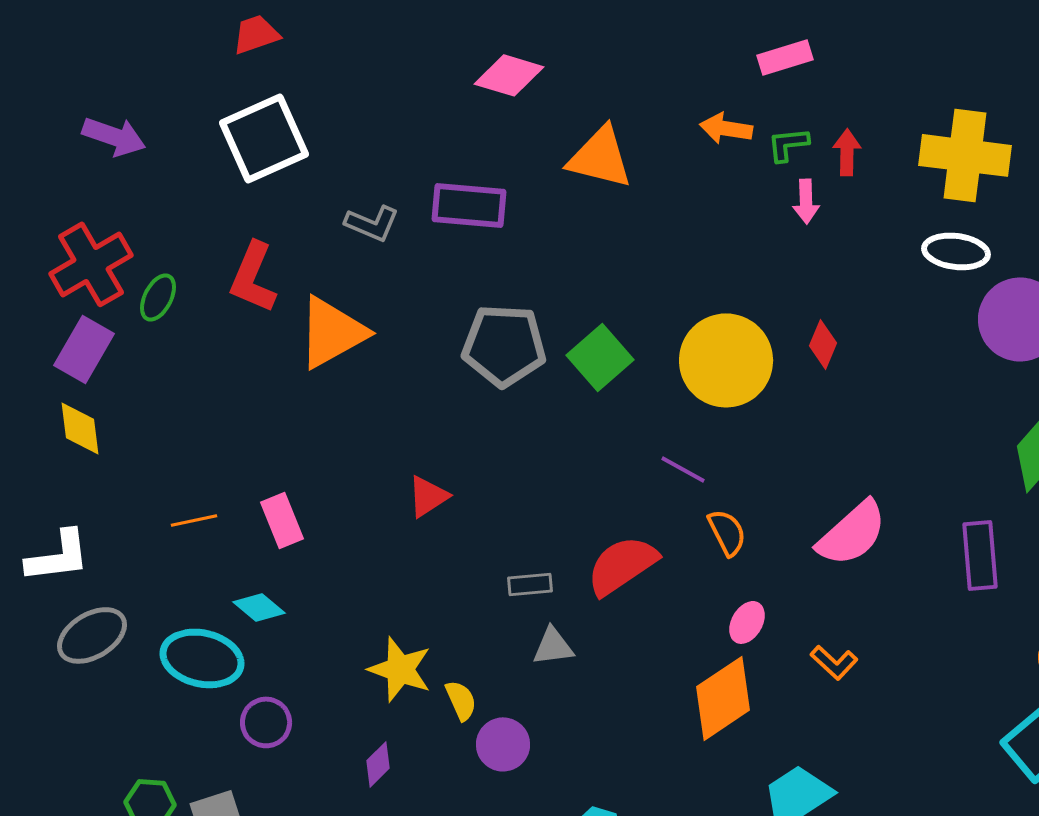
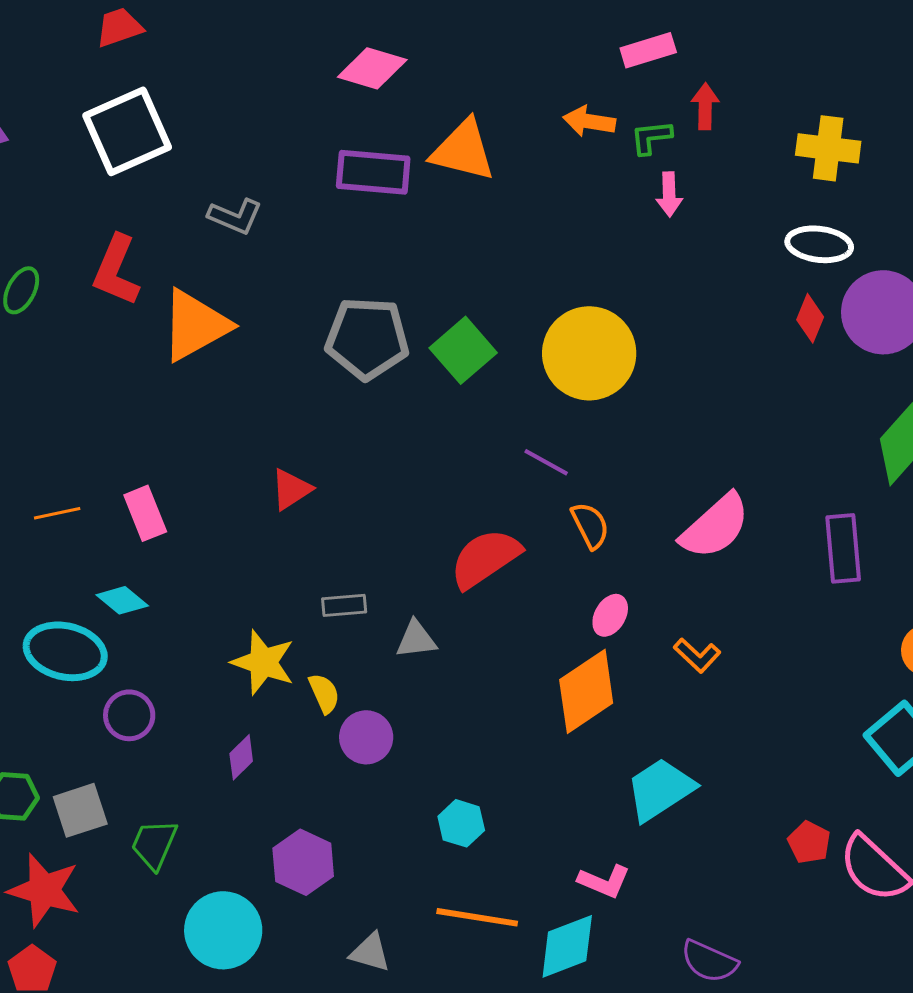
red arrow: (847, 152) -> (705, 106), moved
yellow cross: (965, 155) -> (828, 148), size x0.7
purple rectangle: (469, 205) -> (373, 172), moved
red diamond: (823, 344) -> (810, 318), moved
gray rectangle: (530, 584) -> (344, 605), moved

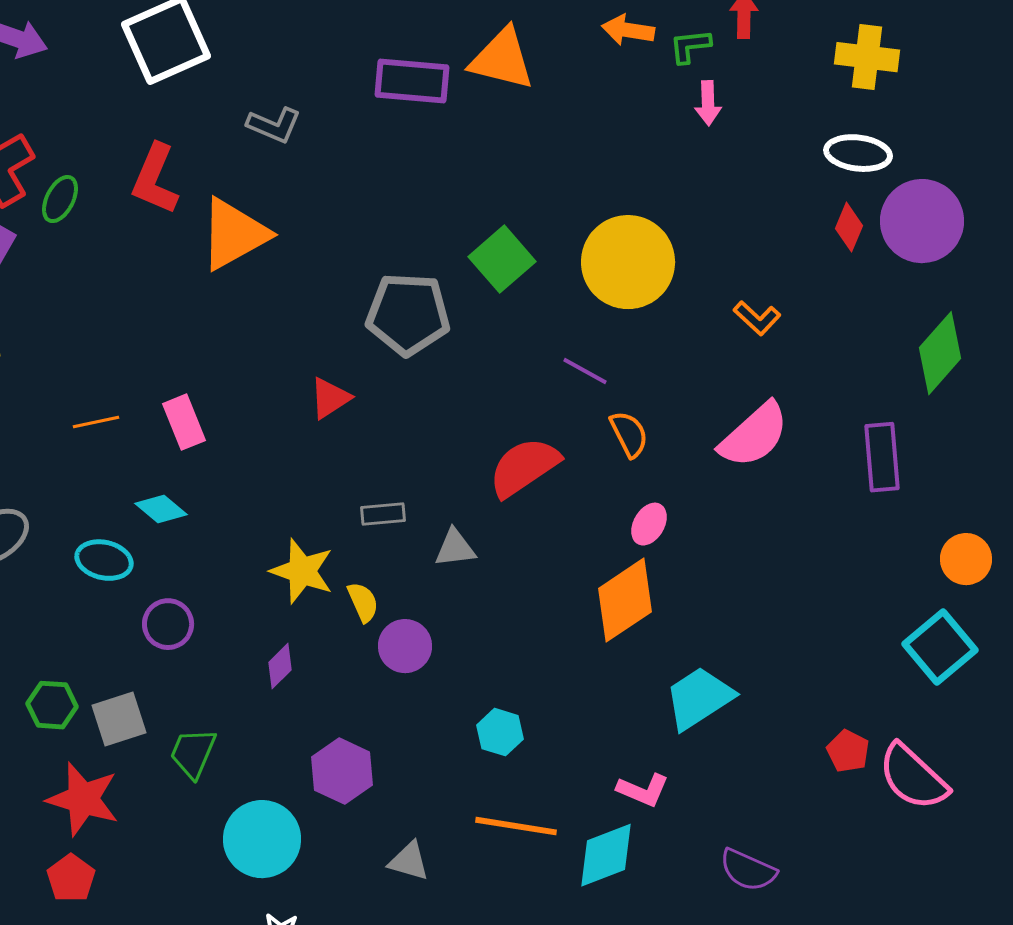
gray pentagon: (367, 338) -> (408, 314), moved
cyan ellipse: (65, 651) -> (104, 560), size x0.7
orange L-shape: (697, 655) -> (757, 318), moved

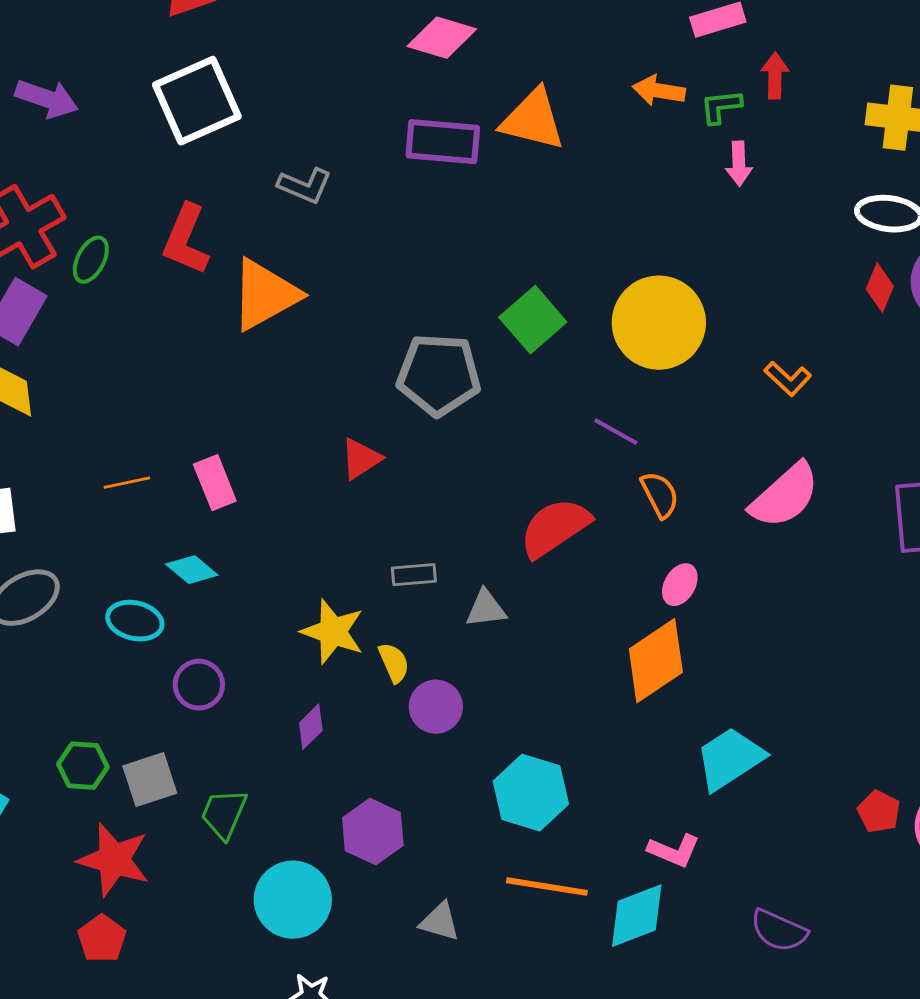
cyan hexagon: (500, 732) -> (531, 793), size x1.6

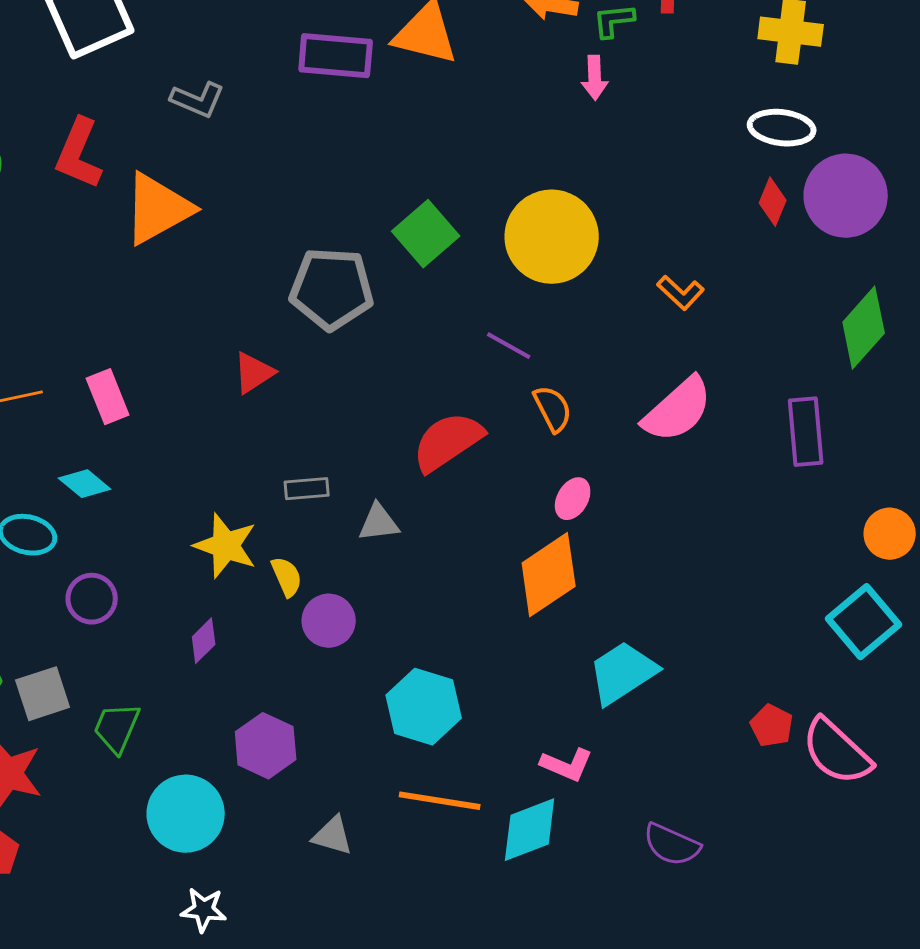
pink arrow: (739, 164) -> (595, 78), moved

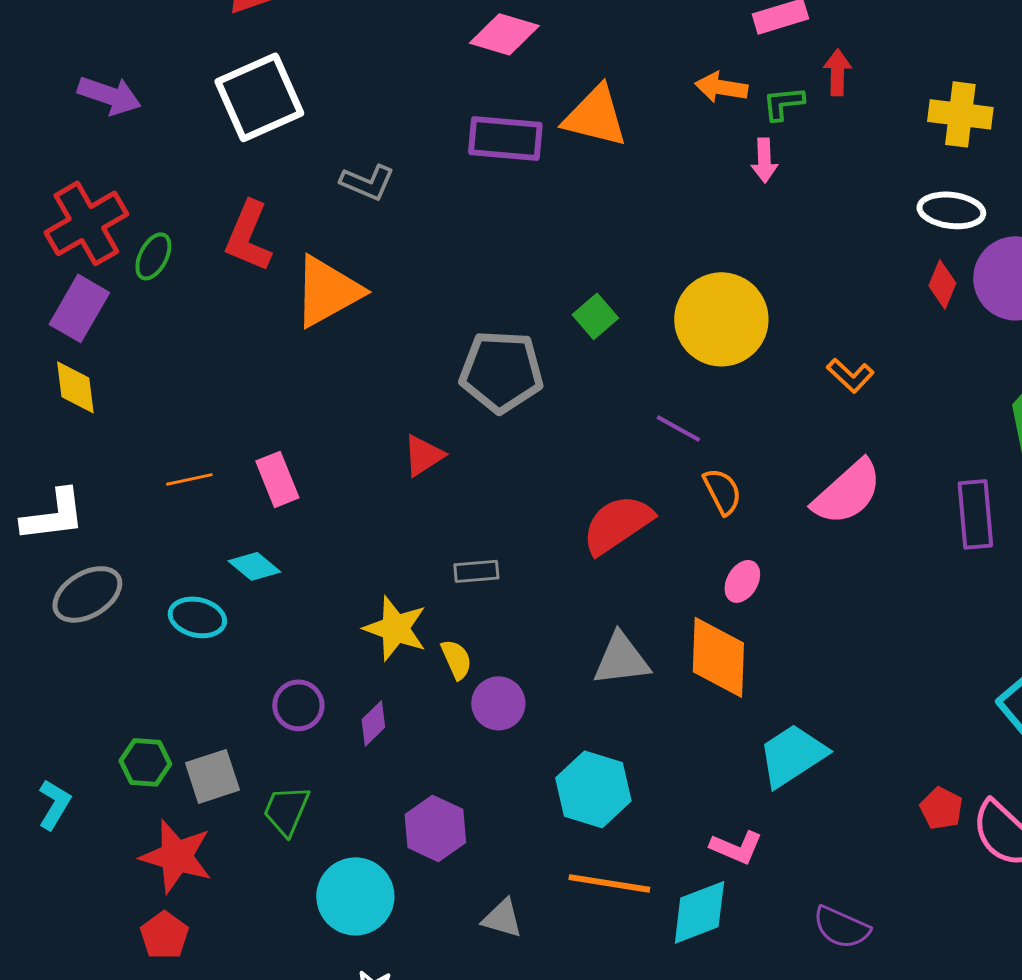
green square: (426, 234) -> (595, 316), size x0.7
gray triangle: (379, 523) -> (621, 659), moved, size x1.4
orange diamond: (549, 575) -> (718, 657), turned -54
purple circle: (92, 599) -> (298, 705), moved

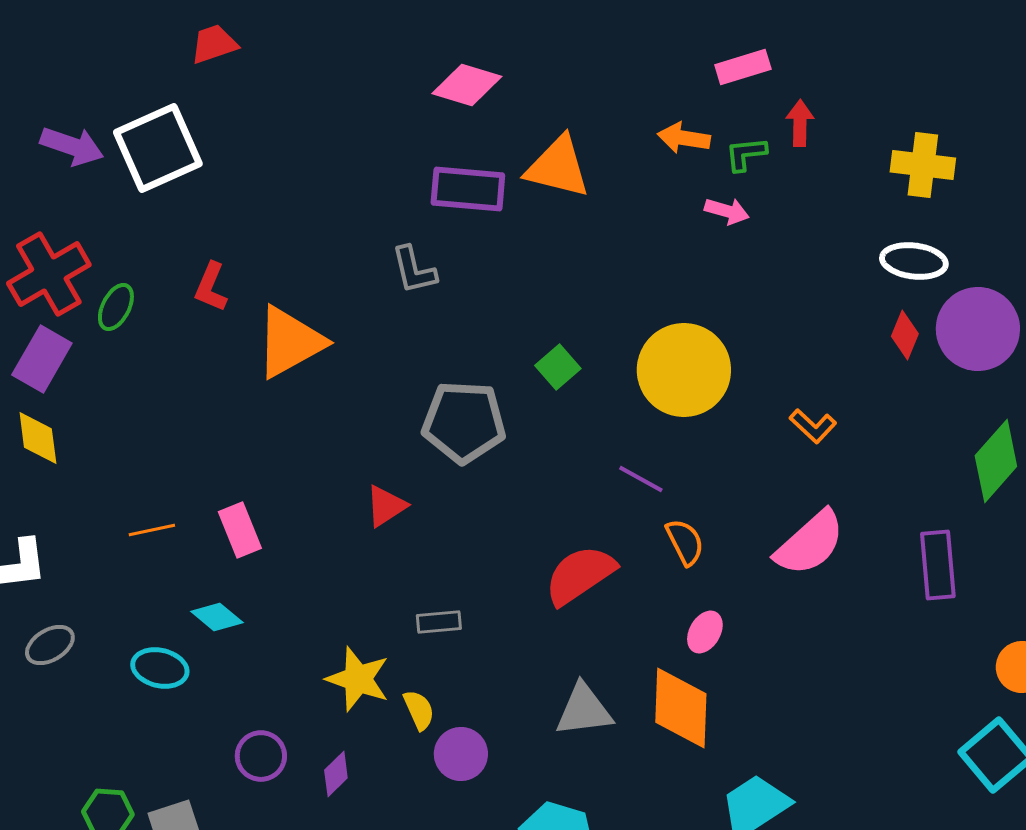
white square: (259, 97) -> (158, 148), moved
pink arrow: (764, 160) -> (727, 211), turned -72
gray L-shape: (367, 182) -> (414, 270), moved, turned 54
red L-shape: (248, 236) -> (211, 287), size x0.7
gray ellipse: (87, 594) -> (50, 645), size x0.7

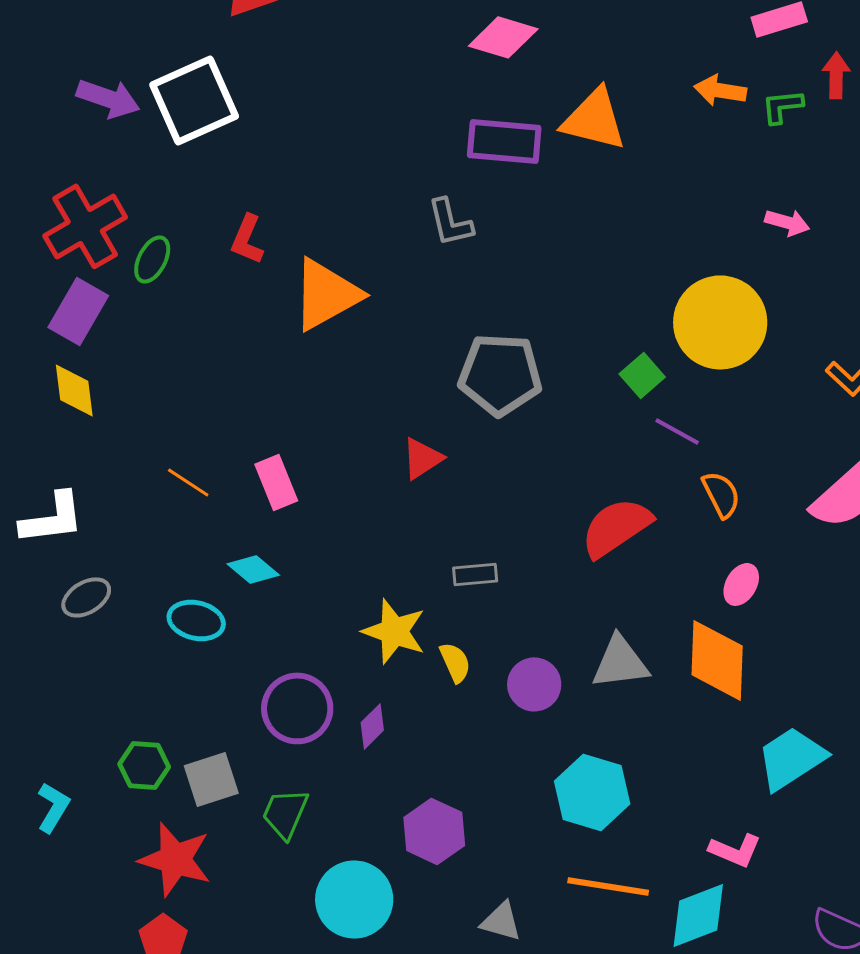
pink arrow: (727, 211) -> (787, 222), moved
green square: (558, 367) -> (642, 375), moved
orange line: (152, 530) -> (188, 482), turned 45
purple circle: (461, 754) -> (534, 684), moved
purple circle: (261, 756) -> (297, 708), size x1.4

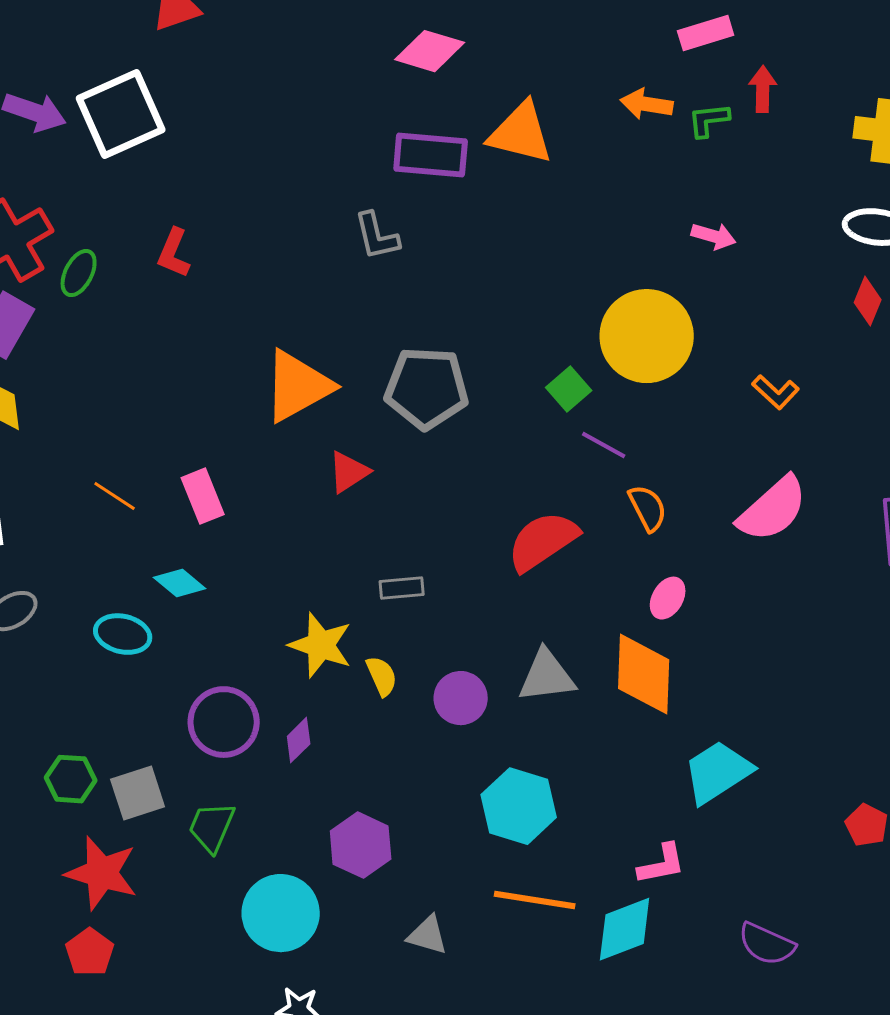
orange triangle: (326, 294) -> (298, 386), moved
pink L-shape: (735, 850) -> (662, 864), turned -34

